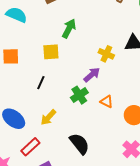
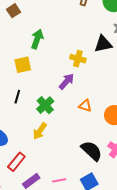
green cross: (79, 95) -> (45, 105), moved
yellow arrow: (48, 117) -> (40, 131), moved
black semicircle: (79, 144) -> (92, 151), moved

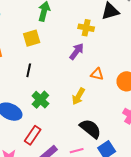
green cross: (45, 105) -> (40, 100), moved
yellow arrow: (40, 131) -> (78, 96), moved
black semicircle: (92, 151) -> (90, 129), moved

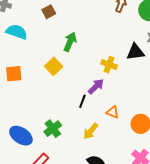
yellow square: (32, 38) -> (54, 66), turned -36
black line: (29, 70) -> (82, 101), moved

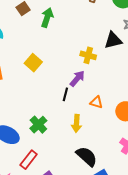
green arrow: (70, 42) -> (47, 18), moved
yellow arrow: (91, 131) -> (76, 123), turned -30

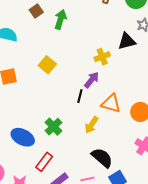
yellow cross: (88, 55) -> (102, 57), turned -35
orange triangle: (96, 102) -> (111, 104), size x1.5
yellow arrow: (76, 123) -> (91, 125), turned 30

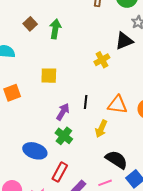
yellow square: (47, 65) -> (49, 76), turned -30
purple arrow: (92, 80) -> (63, 112), moved

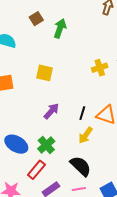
black line: (86, 102) -> (82, 113), moved
green cross: (64, 136) -> (46, 145), moved
black semicircle: (116, 160) -> (81, 166), moved

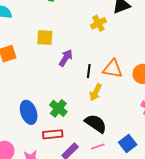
purple arrow: (51, 111) -> (66, 58), moved
blue ellipse: (16, 144) -> (29, 112), turned 50
red rectangle: (36, 170) -> (53, 134), turned 54

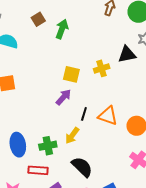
yellow square: (45, 38) -> (71, 74), moved
yellow arrow: (96, 92) -> (72, 136), moved
green cross: (58, 108) -> (48, 146), turned 30

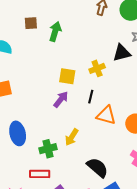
brown square: (38, 19) -> (31, 23), turned 32
black line: (84, 114) -> (91, 97), moved
blue ellipse: (18, 145) -> (18, 133), moved
black semicircle: (82, 167) -> (97, 168), moved

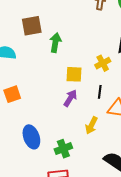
brown square: (31, 23) -> (32, 26), size x1.5
green arrow: (55, 31) -> (55, 43), moved
yellow arrow: (72, 137) -> (91, 125), moved

